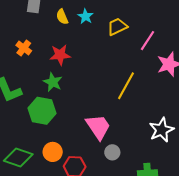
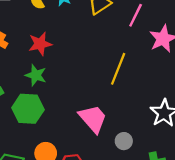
gray circle: (112, 152) -> (124, 141), moved

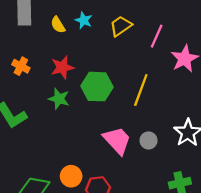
green hexagon: (28, 109) -> (97, 87), moved
gray circle: (124, 141) -> (149, 140), moved

